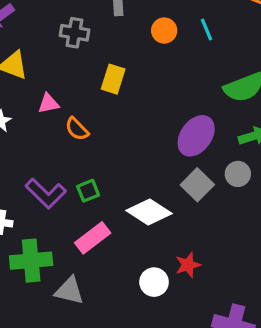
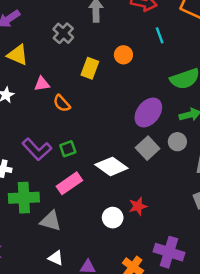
orange circle: (164, 31) -> (123, 55), moved
gray cross: (74, 33) -> (63, 33), turned 30

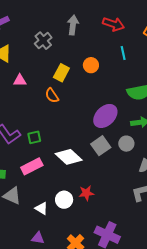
orange semicircle: (62, 103) -> (52, 96), moved
white triangle: (56, 258) -> (41, 208), moved

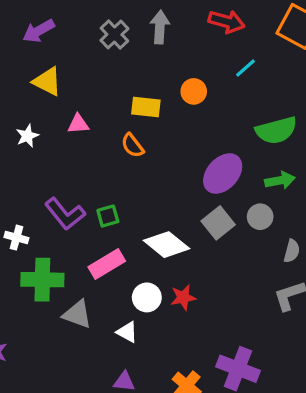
gray cross: (43, 41) -> (114, 35), moved
cyan line: (123, 53) -> (246, 68), turned 64
yellow rectangle: (61, 73) -> (146, 107), turned 72
red star: (86, 193) -> (183, 297), moved
white circle: (64, 200) -> (147, 297), moved

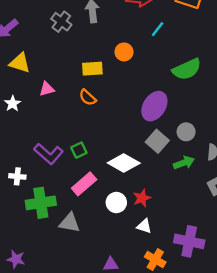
green arrow: (280, 180) -> (184, 163), moved
white triangle: (127, 332) -> (144, 226), moved

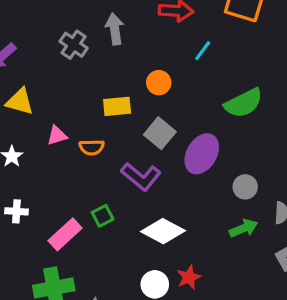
orange semicircle: (88, 97) -> (92, 147), moved, turned -42
gray square: (157, 141) -> (160, 133), moved
purple L-shape: (49, 154) -> (141, 177), moved
white cross: (17, 176) -> (16, 211), moved
pink rectangle: (84, 184) -> (65, 234), moved

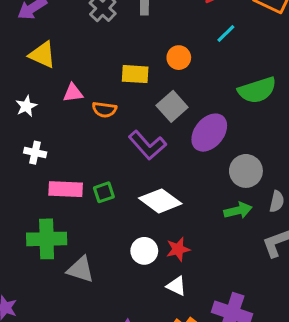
gray circle: (245, 187) -> (246, 171), size x1.4
white cross: (16, 211) -> (35, 153), moved
green square: (103, 216) -> (104, 192), moved
pink rectangle: (65, 234) -> (66, 189), turned 36

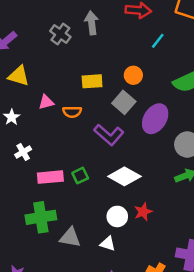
orange circle: (179, 58) -> (133, 75), moved
white cross: (35, 153) -> (23, 152), turned -35
white triangle: (176, 286) -> (108, 244), moved

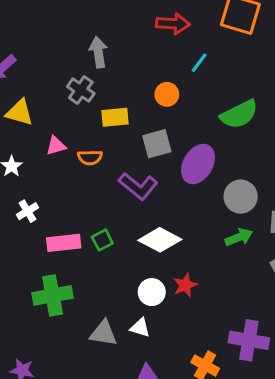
gray arrow: (92, 23) -> (98, 52), moved
gray cross: (60, 34) -> (81, 90), moved
orange circle: (133, 75) -> (167, 94), moved
gray square: (124, 102) -> (157, 144), turned 35
gray triangle: (70, 237) -> (103, 333), moved

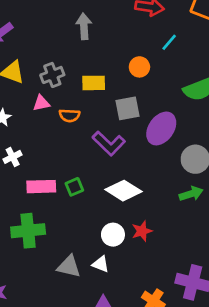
gray cross: (81, 90) -> (52, 75), moved, turned 30

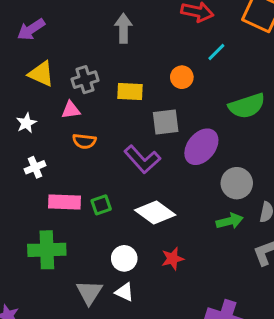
orange semicircle: (69, 115) -> (84, 141), moved
white circle: (113, 235) -> (124, 258), moved
gray triangle: (69, 266) -> (89, 292), turned 45

